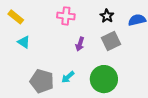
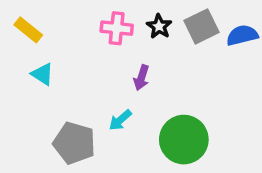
black star: (107, 16) -> (159, 26), moved
gray square: (111, 41) -> (201, 26), moved
cyan arrow: (68, 77) -> (120, 120), moved

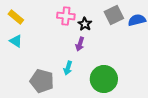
black star: (159, 26) -> (85, 24), moved
cyan triangle: (42, 74) -> (16, 41), moved
cyan arrow: (120, 120) -> (68, 68), turned -32

